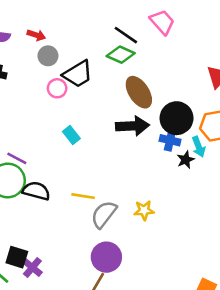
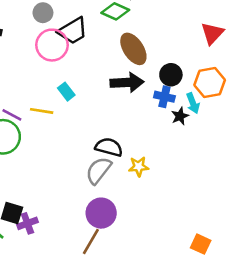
pink circle: (57, 88) -> (52, 45), size x1.6
black circle: (177, 118) -> (171, 75), size x0.7
black semicircle: (36, 191) -> (109, 147), moved
yellow line: (83, 196) -> (42, 111), moved
purple cross: (32, 267) -> (27, 223), turned 30

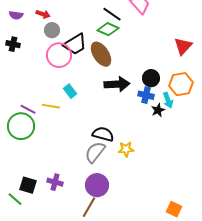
brown ellipse: (133, 49) -> (101, 54), moved
purple cross: (27, 223) -> (55, 182), moved, turned 35

